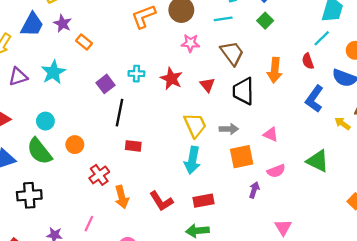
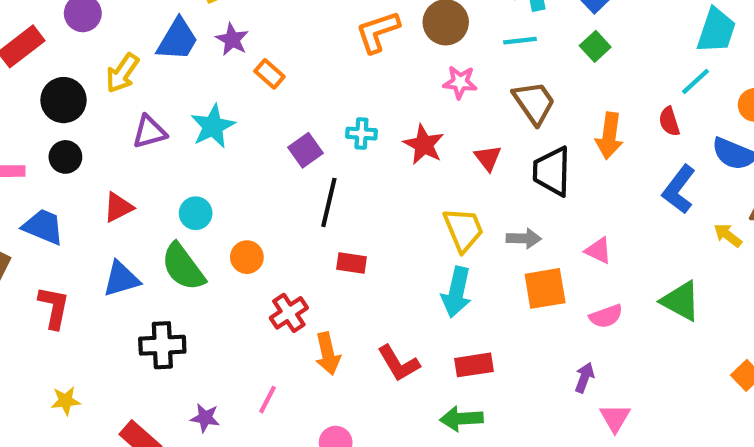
purple arrow: (254, 190) -> (584, 378), moved

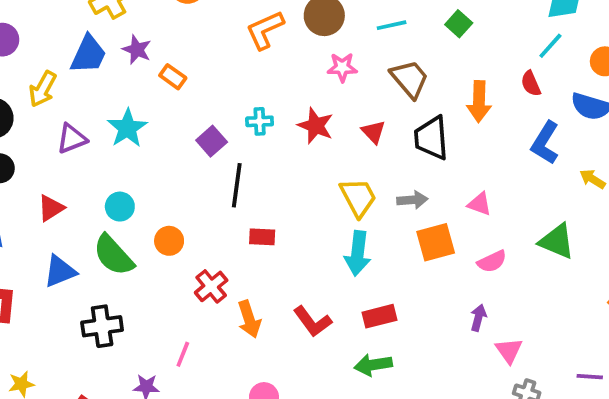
pink line: (267, 400) -> (183, 354), moved

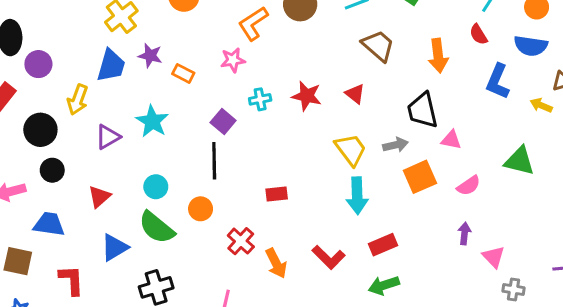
pink star: (342, 67) -> (233, 60), moved
black trapezoid: (431, 138) -> (422, 110), moved
black line: (237, 185) -> (214, 161), moved

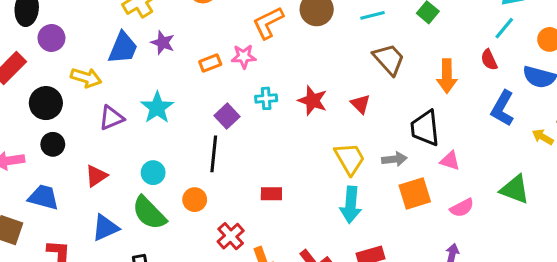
orange rectangle: (183, 73) -> (210, 63), moved, turned -55
yellow arrow: (78, 100) -> (86, 78), turned -100

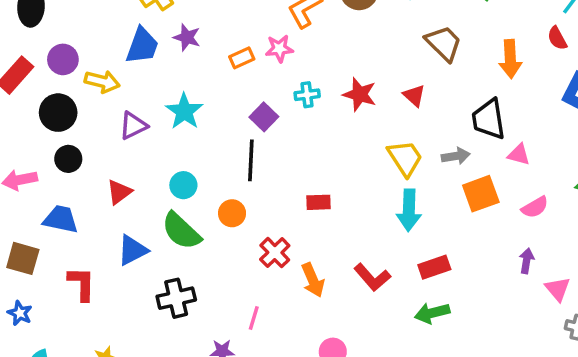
purple circle: (51, 38) -> (63, 59), moved

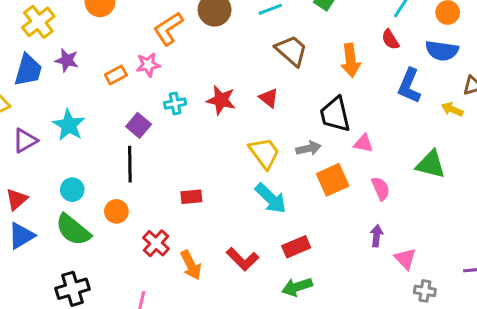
pink semicircle: (535, 207) -> (381, 189), turned -80
cyan arrow: (409, 210) -> (271, 198), turned -44
blue triangle: (132, 250) -> (21, 236), moved

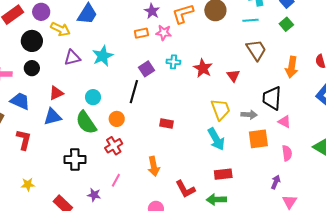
purple star: (67, 60) -> (152, 11), moved
red cross: (156, 243) -> (114, 146), moved
red L-shape: (243, 259) -> (185, 189), moved

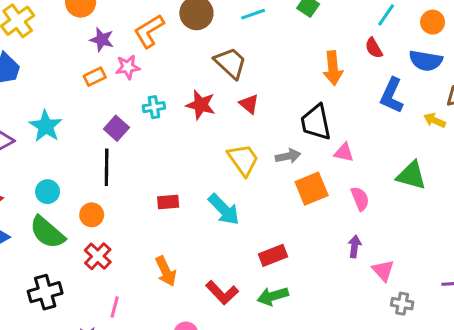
brown trapezoid: (256, 50) -> (230, 63), moved
cyan arrow: (216, 139) -> (224, 209), moved

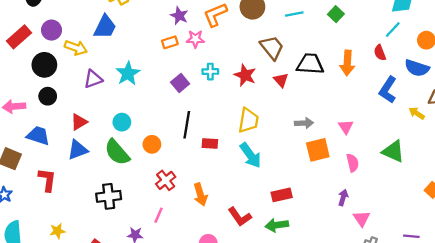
black trapezoid: (316, 122) -> (310, 64), moved, turned 96
pink triangle: (344, 153) -> (346, 127), turned 35
yellow trapezoid: (243, 160) -> (248, 120), moved, turned 36
black line: (107, 167) -> (187, 125), moved
red cross: (98, 256) -> (166, 180), moved

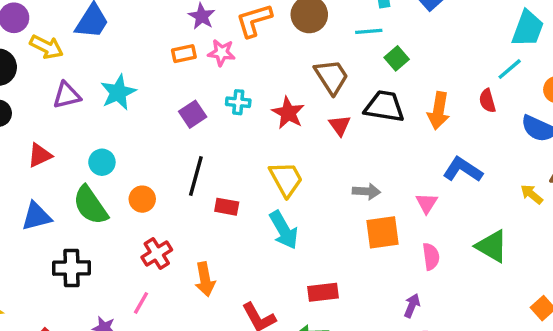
green square: (336, 14) -> (397, 58), moved
blue L-shape: (388, 90) -> (463, 170), moved, turned 84
yellow trapezoid: (248, 120) -> (286, 179), turned -44
blue triangle: (78, 150) -> (36, 216), moved

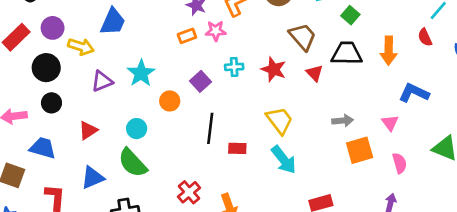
orange circle: (142, 199) -> (170, 101), moved

